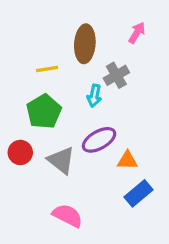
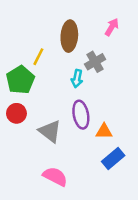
yellow line: (47, 69) -> (38, 57), turned -54
green pentagon: (44, 112) -> (20, 80), moved
purple ellipse: (99, 140) -> (81, 115), turned -72
red circle: (20, 152) -> (16, 113), moved

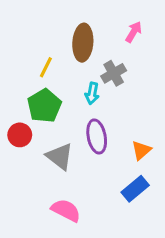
green pentagon: (20, 80) -> (44, 106), moved
orange triangle: (104, 131) -> (141, 150), moved, turned -42

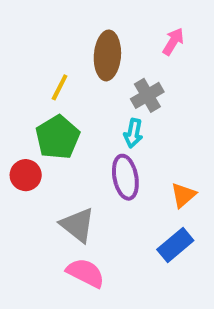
cyan arrow: (92, 93) -> (133, 133), moved
gray triangle: (60, 156) -> (78, 225), moved

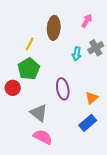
gray cross: (147, 95) -> (96, 48), moved
cyan arrow: (133, 133) -> (77, 54), moved

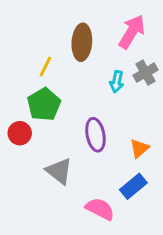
pink arrow: (87, 21) -> (132, 32), size x1.6
pink semicircle: (43, 137) -> (100, 209), moved

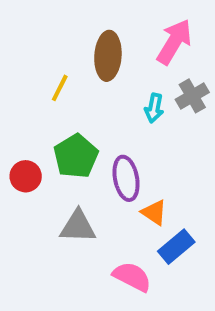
green pentagon: (44, 104) -> (76, 156), moved
orange triangle: (139, 148) -> (154, 212), moved, turned -45
gray triangle: (59, 171) -> (78, 226), turned -36

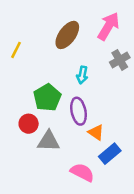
brown ellipse: (108, 56) -> (67, 35), turned 32
yellow line: (60, 88) -> (16, 50), moved
cyan arrow: (154, 108) -> (82, 75), moved
red circle: (26, 176) -> (29, 124), moved

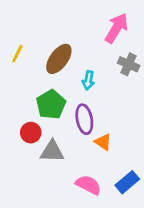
brown ellipse: (67, 35) -> (59, 59), moved
gray cross: (120, 60) -> (129, 64), turned -36
blue rectangle: (110, 154) -> (127, 182), moved

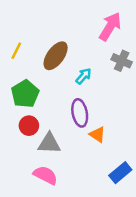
cyan arrow: (88, 80) -> (84, 76), turned -150
green pentagon: (51, 104) -> (25, 94), moved
pink semicircle: (88, 185) -> (45, 175), moved

